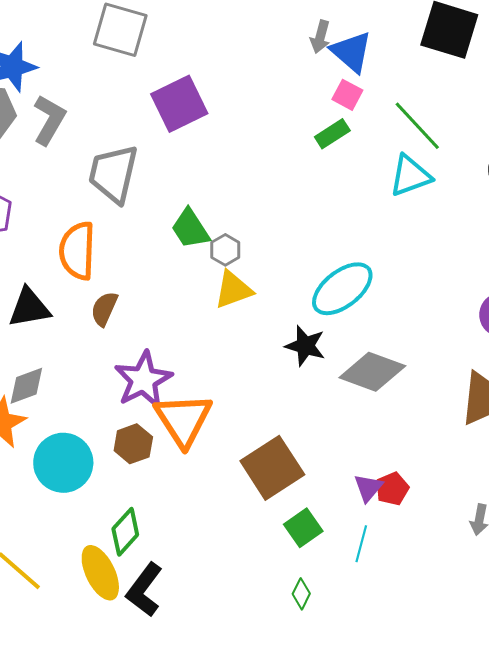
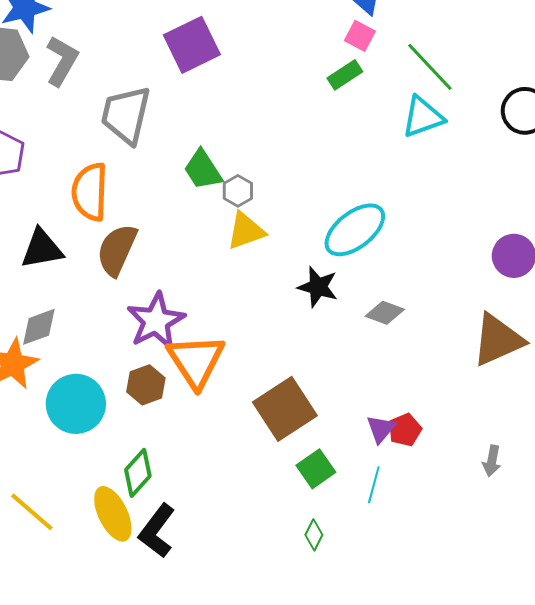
brown semicircle: (104, 309) -> (117, 250), size x1.5
gray diamond: (372, 372) -> (385, 313), size x0.6

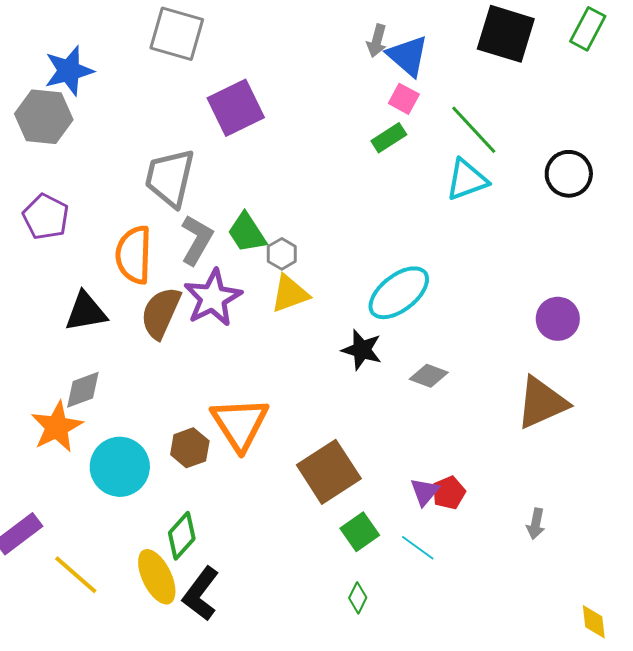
gray L-shape: (62, 61) -> (197, 240), moved
purple star: (156, 321) -> (213, 298), moved
cyan line: (374, 485) -> (418, 548), turned -69

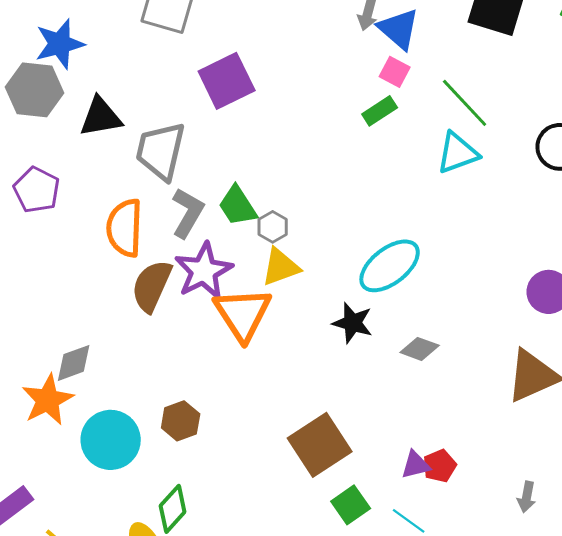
black triangle: (86, 312) -> (101, 117), moved
orange triangle: (240, 424) -> (243, 314), moved
purple triangle: (425, 492) -> (416, 465), turned 36

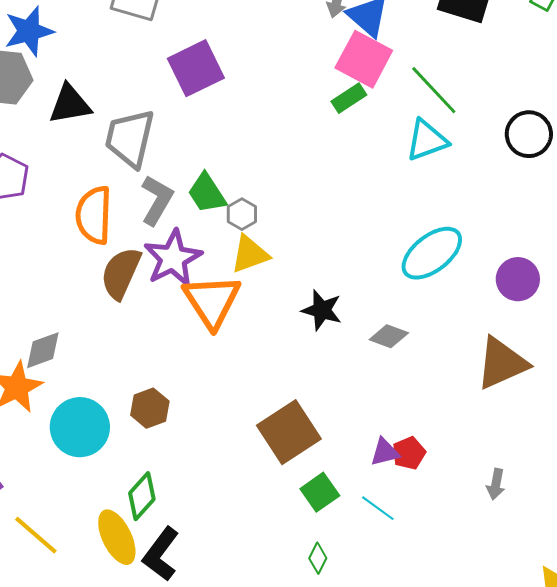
pink square: (395, 72) -> (364, 59), size x1.8
cyan ellipse: (390, 266) -> (432, 253), moved

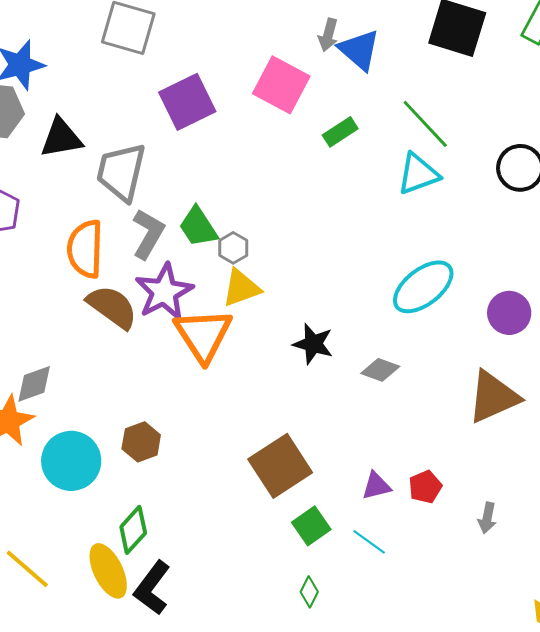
pink square: (364, 59) -> (281, 85), moved
brown semicircle: (121, 273) -> (112, 307), turned 102
red pentagon: (409, 453) -> (425, 487), moved

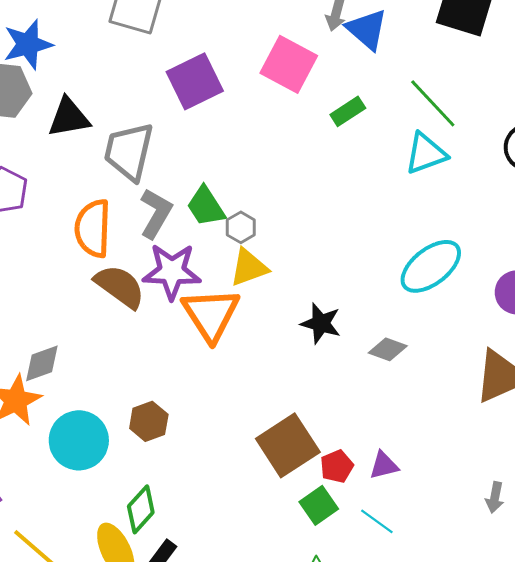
purple star: (164, 292) -> (172, 271), turned 30
red pentagon: (425, 487) -> (337, 466), moved

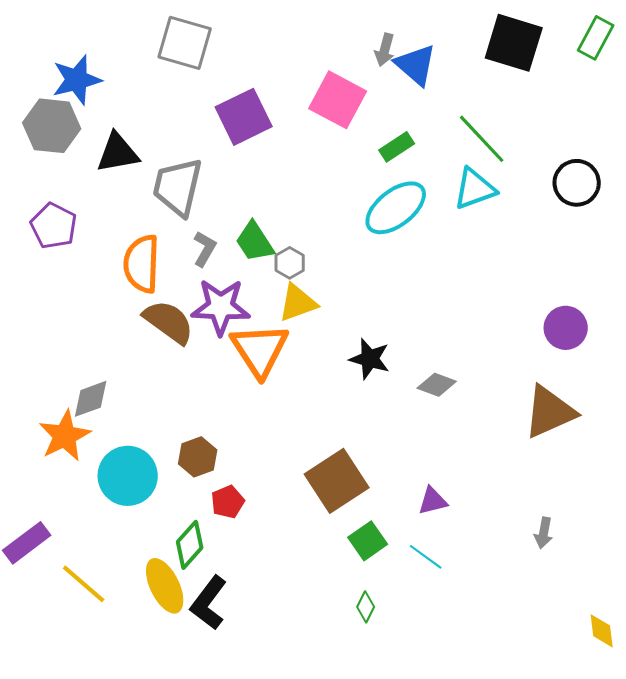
gray L-shape: (156, 213) -> (205, 249), size x0.7
cyan ellipse: (431, 266) -> (396, 208), moved
red pentagon: (337, 466) -> (228, 502), moved

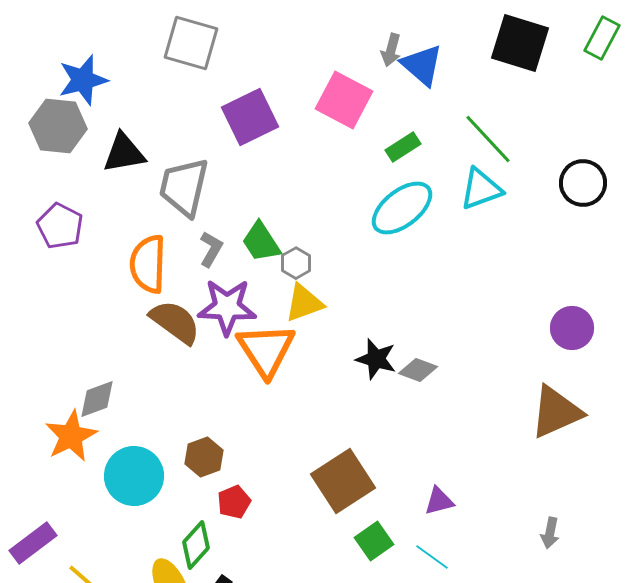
gray diamond: (437, 385) -> (418, 370), moved

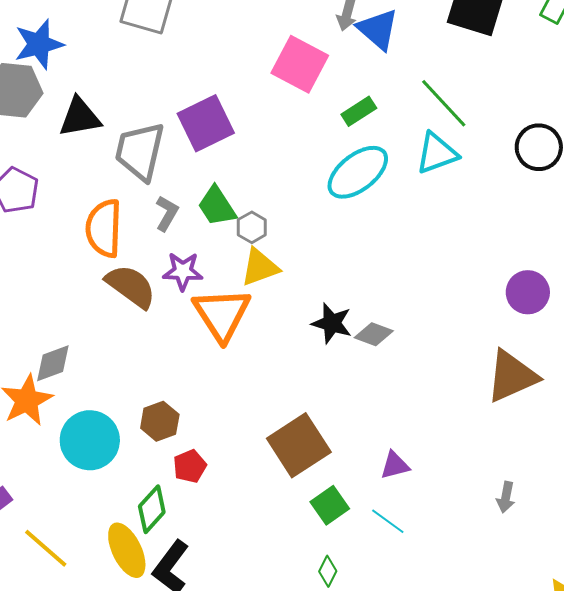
purple square: (250, 117) -> (206, 123), moved
purple star: (227, 307) -> (183, 271), size x0.7

